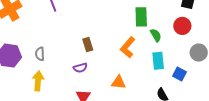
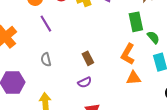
gray semicircle: (40, 54) -> (46, 60), moved
orange triangle: (119, 82) -> (134, 78), moved

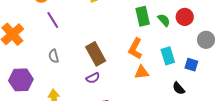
green semicircle: (153, 37) -> (164, 20), moved
brown rectangle: (88, 58) -> (96, 54), size x1.6

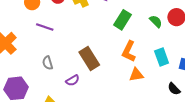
green rectangle: (143, 16) -> (122, 20), moved, turned 48
purple line: (53, 20) -> (45, 27), turned -36
purple semicircle: (93, 78) -> (73, 80), moved

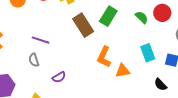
purple line: (45, 27) -> (41, 40), moved
orange L-shape: (129, 51) -> (104, 57), moved
brown rectangle: (89, 59) -> (83, 25), moved

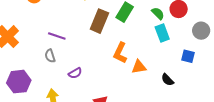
brown rectangle: (83, 25) -> (99, 21), turned 55
cyan rectangle: (148, 53) -> (162, 33), moved
black semicircle: (161, 85) -> (167, 80), moved

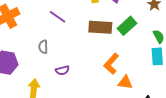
brown rectangle: (99, 21) -> (100, 27), turned 55
purple line: (57, 36) -> (58, 17), moved

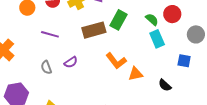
orange L-shape: (111, 64) -> (116, 61), turned -60
purple semicircle: (62, 70) -> (71, 62), moved

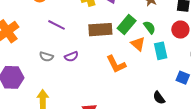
green semicircle: (152, 19) -> (149, 27), moved
gray semicircle: (46, 67) -> (46, 57), turned -64
orange triangle: (136, 74) -> (138, 44), moved, turned 42

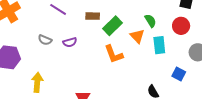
green rectangle: (127, 25) -> (112, 26), moved
brown rectangle: (100, 30) -> (93, 16), moved, size x0.6

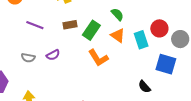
green semicircle: (150, 21) -> (117, 14), moved
red circle: (181, 26) -> (159, 28), moved
blue square: (179, 74) -> (166, 64), size x1.5

